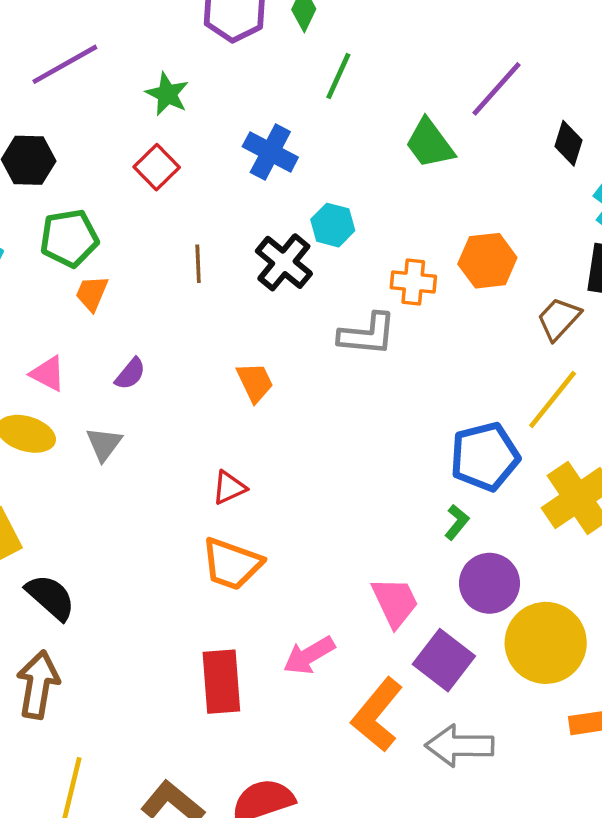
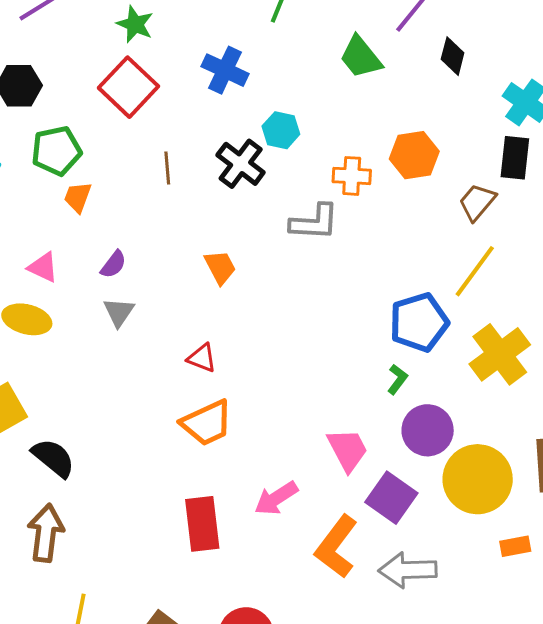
black diamond: (569, 143) -> (453, 56), moved
red square: (157, 167) -> (128, 87), size x1.5
gray triangle: (104, 444) -> (119, 312), moved
red triangle: (229, 488) -> (202, 358), turned 48
orange trapezoid: (232, 564) -> (207, 423), turned -42

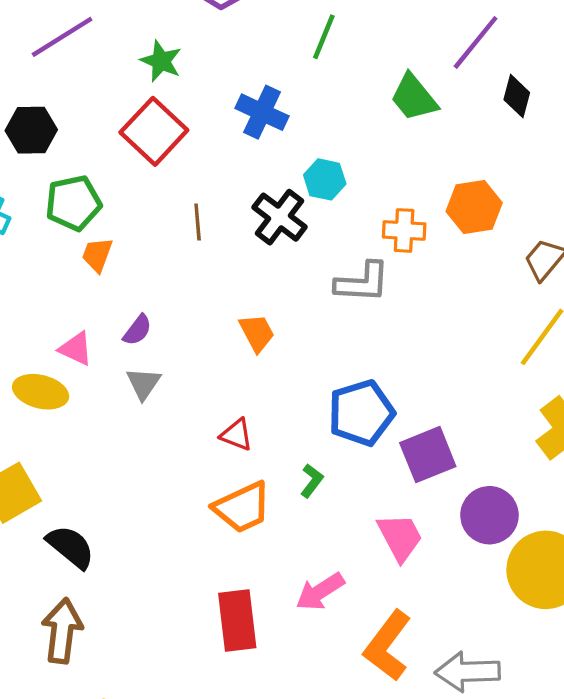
pink triangle: (43, 267) -> (76, 349), moved
blue pentagon: (419, 322) -> (361, 413), moved
green L-shape: (397, 379) -> (312, 481), moved
purple square: (391, 498) -> (428, 455), moved, turned 33

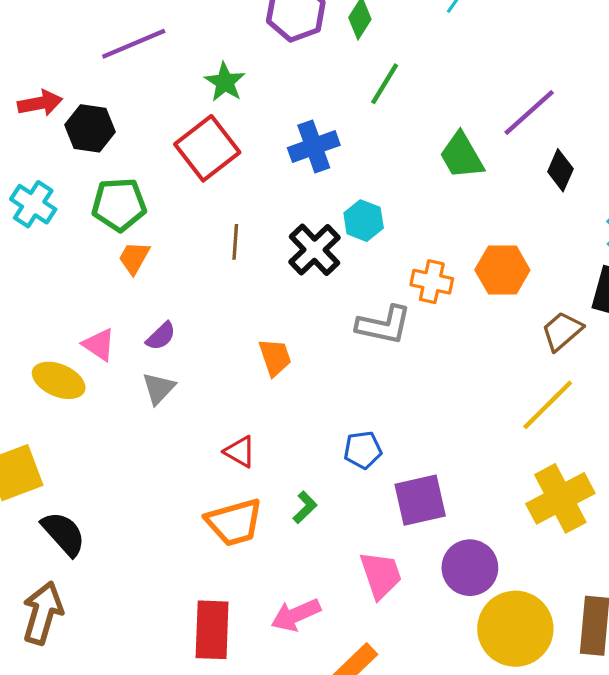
blue cross: (262, 112) -> (314, 146), turned 36
blue pentagon: (361, 413) -> (363, 450), size x0.6

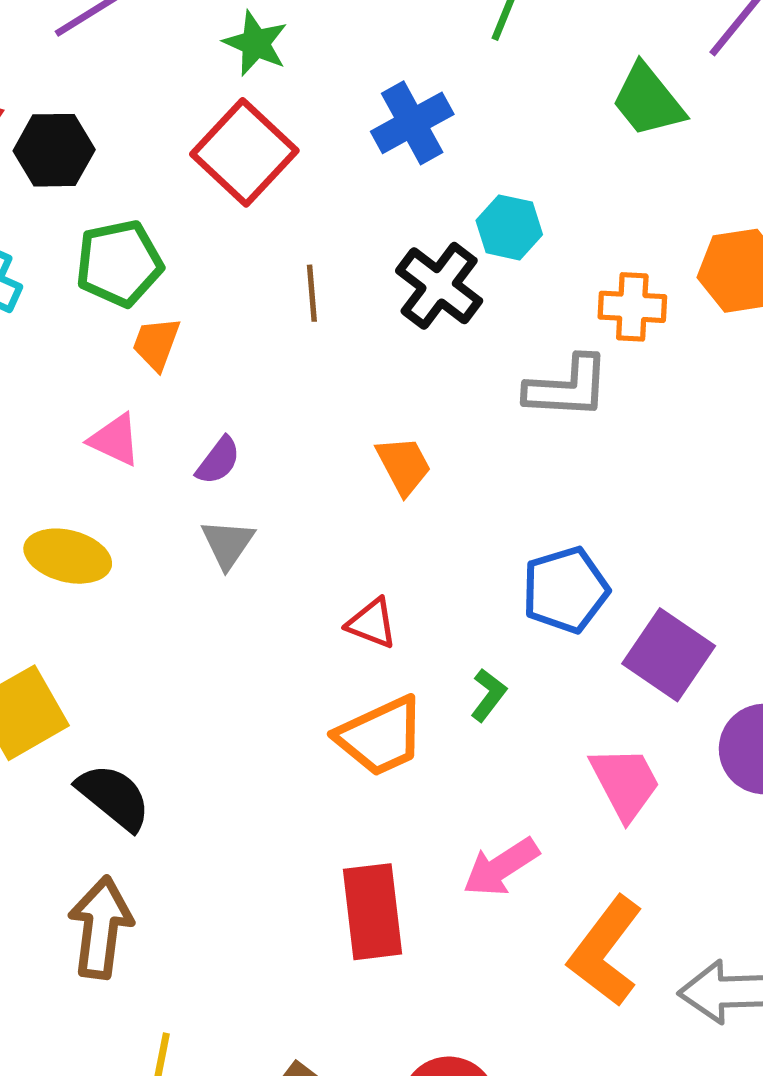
pink triangle: (99, 345) -> (115, 440), moved
blue pentagon: (363, 450) -> (565, 590), size x1.4
purple square: (420, 500) -> (669, 655), turned -34

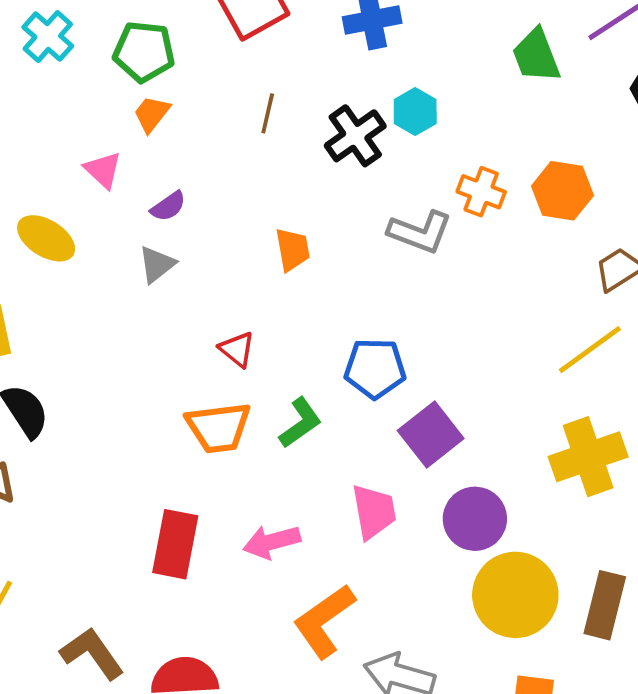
green L-shape: (488, 695) -> (300, 423), size x1.4

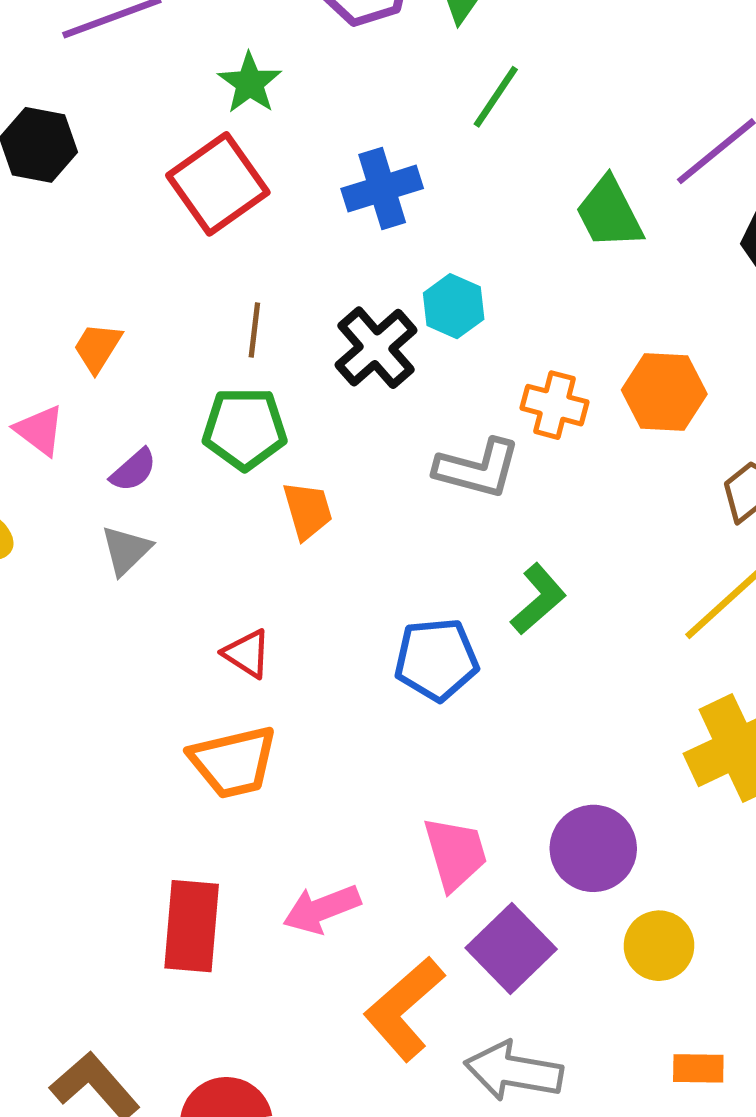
green pentagon: (144, 52) -> (245, 429), moved
green L-shape: (300, 423) -> (538, 599), moved
purple square: (431, 434) -> (511, 948), moved
yellow circle: (515, 595) -> (659, 946), size x0.6

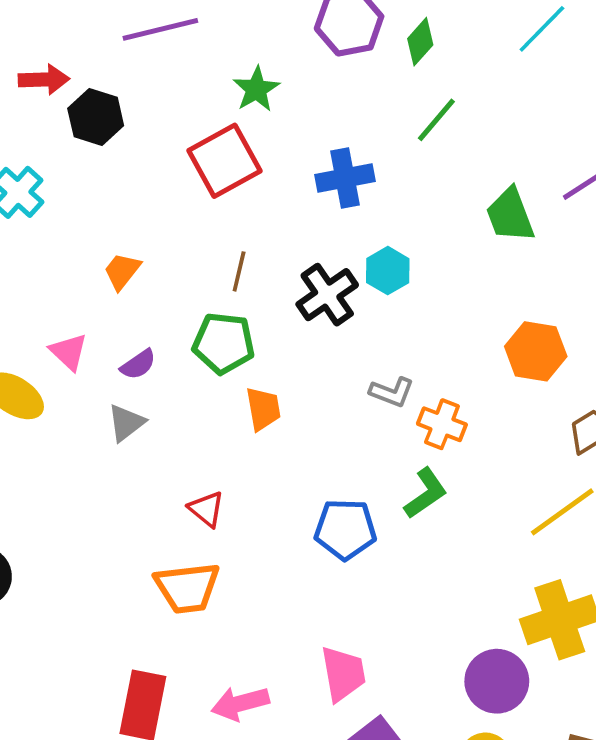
orange cross: (555, 405) -> (442, 424), moved
pink triangle: (40, 430) -> (69, 352), moved
gray L-shape: (478, 468) -> (392, 392), size x0.7
purple circle: (593, 848) -> (497, 681), moved

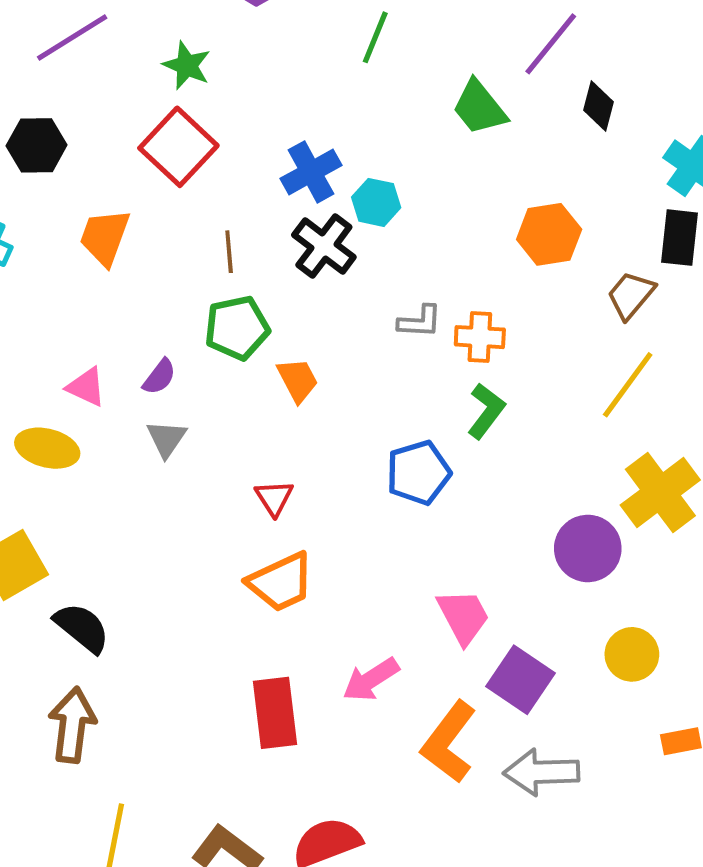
blue cross: (345, 178) -> (311, 172), moved
orange trapezoid: (122, 271) -> (105, 237), moved, size x1.4
red triangle: (206, 509) -> (274, 498), turned 36
purple circle: (497, 681) -> (588, 548), moved

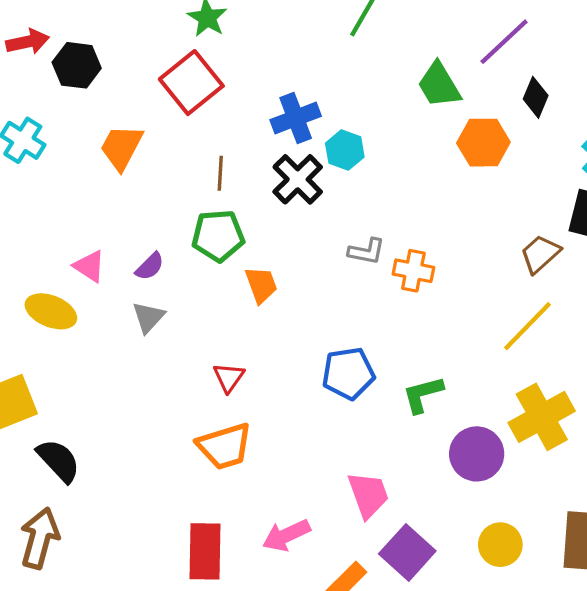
orange hexagon: (549, 234) -> (483, 143), moved
green L-shape: (486, 411) -> (423, 394), moved, turned -150

